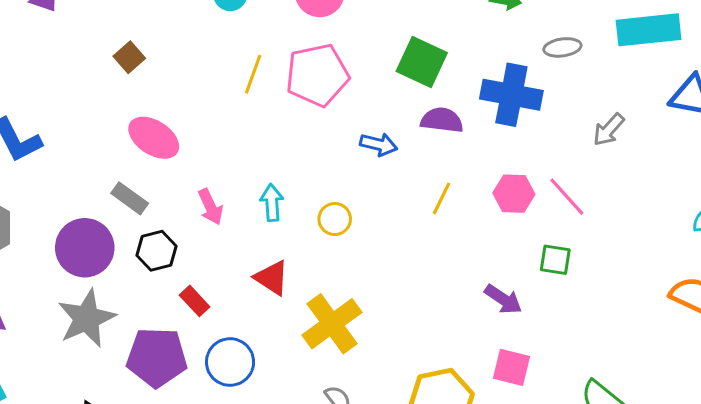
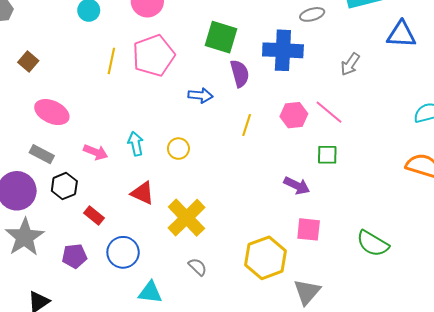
purple semicircle: (442, 120) -> (240, 74), turned 76
pink arrow: (210, 207) -> (96, 152), turned -35
purple pentagon: (157, 357) -> (74, 256), size x0.6

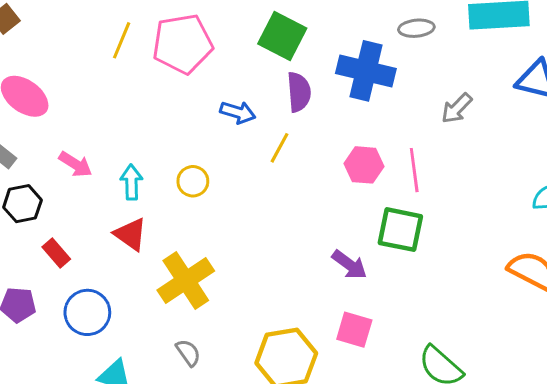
pink line: (329, 112) -> (414, 170), turned 32
yellow line: (247, 125) -> (280, 148), moved
cyan arrow: (136, 144) -> (131, 182), moved
green square: (327, 155) -> (400, 230), size x1.5

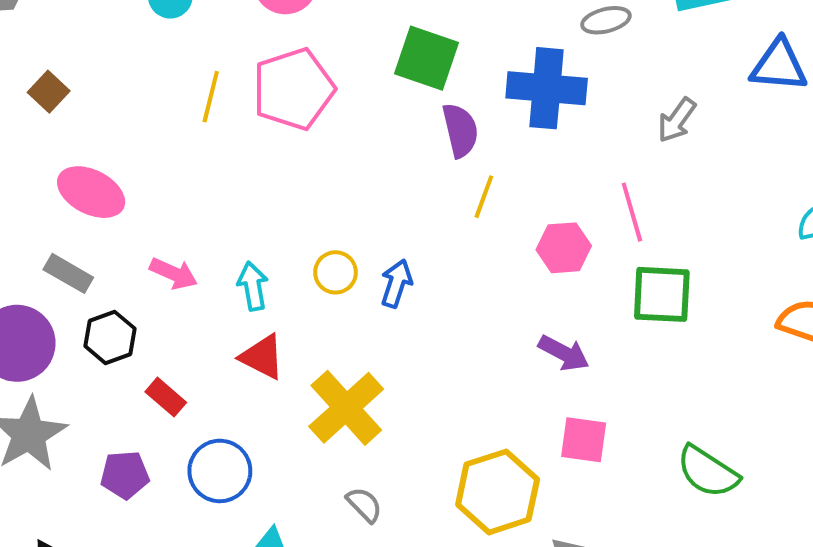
blue arrow: (238, 112) -> (396, 283), moved, turned -80
yellow line: (280, 148) -> (484, 197), moved
pink hexagon: (364, 165) -> (564, 248), moved
green square: (400, 230) -> (662, 294), moved

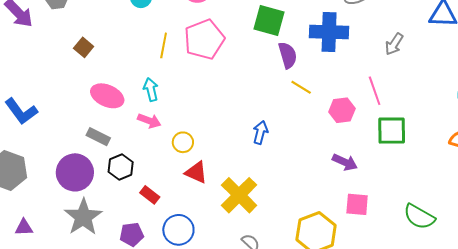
yellow line: (484, 197) -> (301, 87), turned -75
yellow circle: (335, 272) -> (183, 142), moved
pink arrow: (174, 273) -> (149, 121), moved
cyan arrow: (253, 286) -> (151, 90), moved

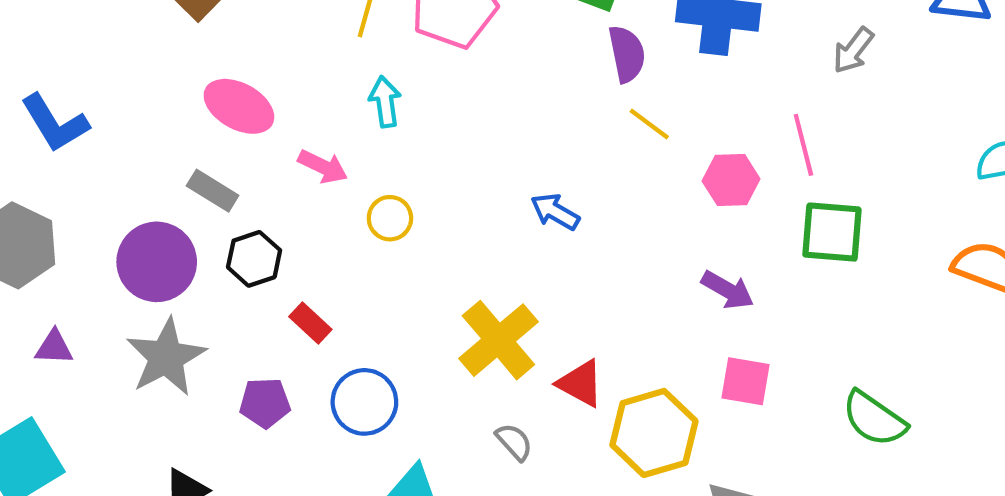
cyan arrow: (151, 90) -> (385, 102), moved
blue arrow: (260, 132) -> (555, 212), turned -80
red triangle: (196, 172) -> (580, 383), moved
purple triangle: (24, 227) -> (54, 347), moved

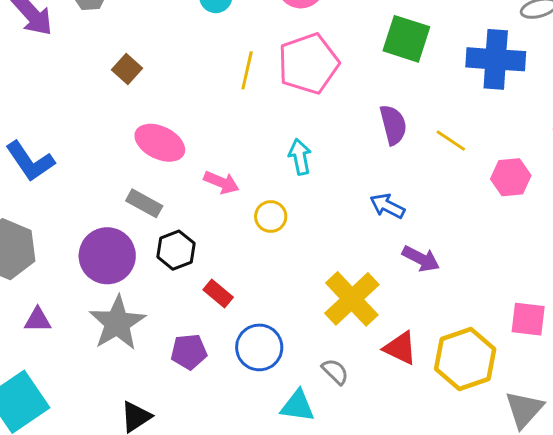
purple semicircle: (627, 54) -> (393, 125), moved
cyan arrow: (385, 102) -> (300, 157), moved
purple arrow: (728, 290) -> (421, 259), moved
red triangle: (580, 383) -> (400, 348), moved
gray semicircle: (514, 442) -> (335, 372), moved

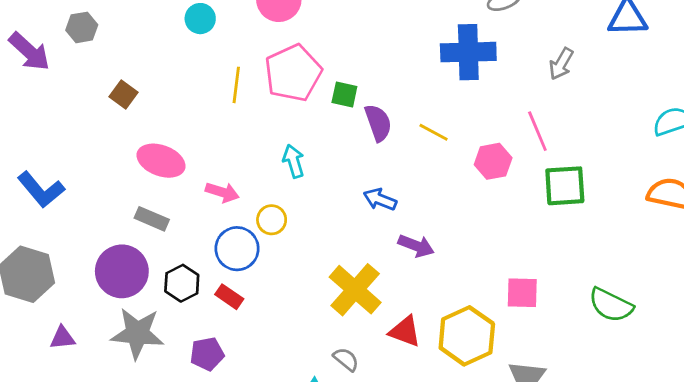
green square: (406, 39) -> (344, 94), moved, size x0.6
black hexagon: (176, 250) -> (182, 283), moved
gray star: (117, 323) -> (137, 333), turned -30
blue circle: (259, 347) -> (237, 249), moved

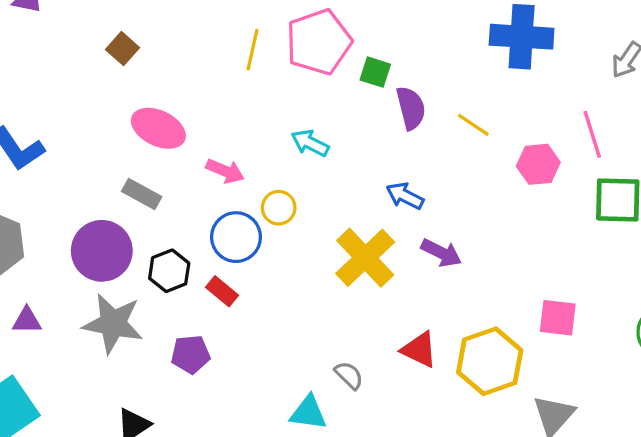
cyan arrow: (294, 161) -> (310, 143), turned -52
yellow cross: (355, 290) -> (365, 258), moved

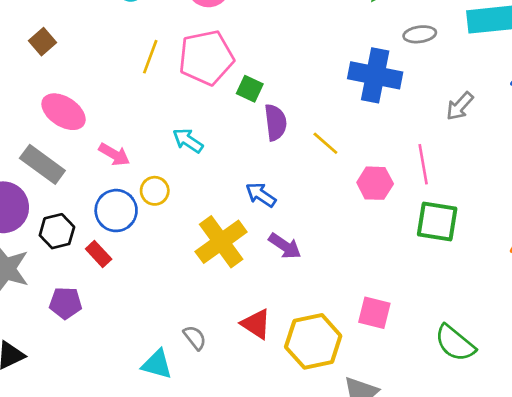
gray rectangle: (142, 194) -> (42, 164), size x1.4

